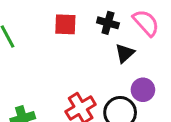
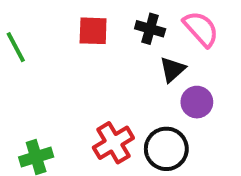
purple circle: (143, 90) -> (197, 102), moved

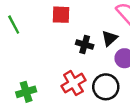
black cross: (150, 29) -> (85, 45), moved

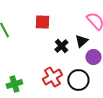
black cross: (85, 45) -> (61, 46), turned 32

